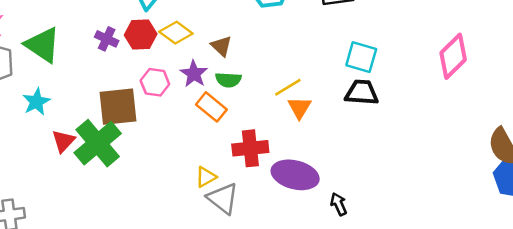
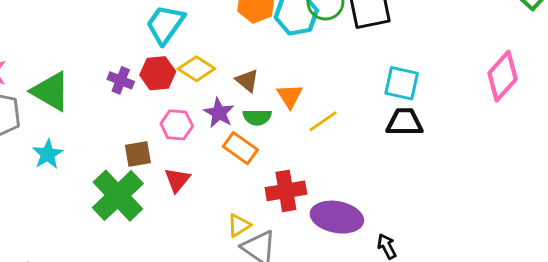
brown square: (118, 107) -> (138, 154), size x0.6
orange triangle: (299, 108) -> (290, 96), moved
red triangle: (63, 141) -> (177, 180), moved

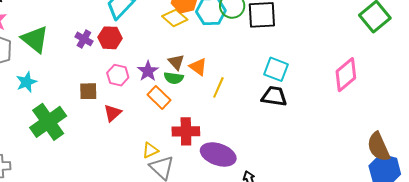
yellow diamond: (196, 69) -> (175, 18), moved
brown triangle: (247, 80) -> (176, 62), moved
orange triangle: (290, 96) -> (198, 67), turned -30
yellow line: (323, 121) -> (218, 87), turned -40
green cross: (118, 196) -> (48, 122), moved

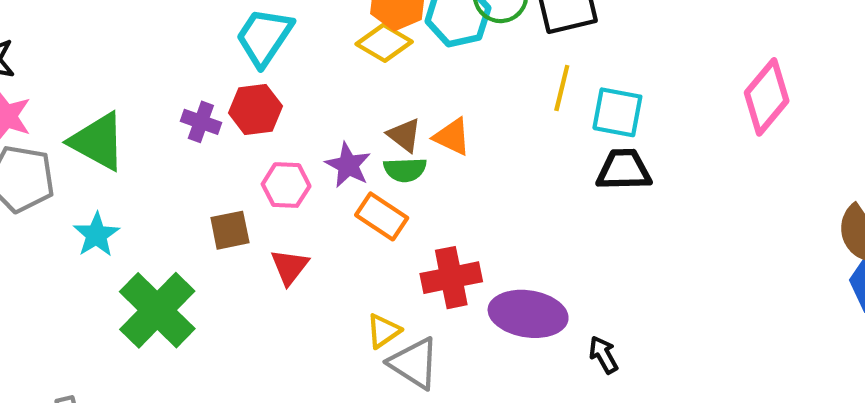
yellow line: (218, 87) -> (562, 88), moved

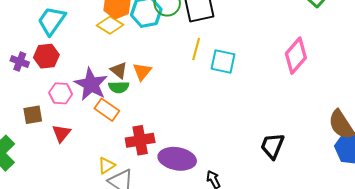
orange triangle: (452, 137) -> (142, 72), turned 42
purple star: (348, 165) -> (91, 84), size x1.5
black trapezoid: (624, 170) -> (272, 146), moved, turned -68

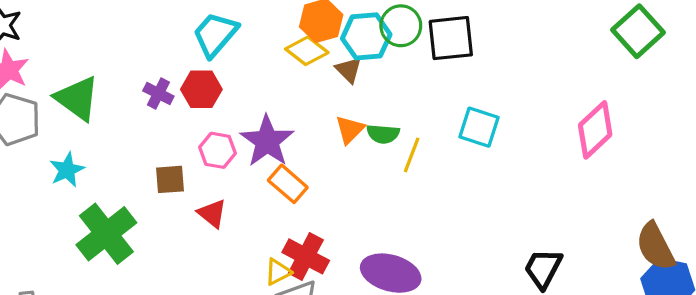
yellow line: (196, 49) -> (412, 155), moved
brown triangle: (119, 70) -> (349, 70), moved
green semicircle: (119, 87) -> (383, 134), moved
red triangle: (61, 133) -> (212, 213), turned -36
red cross: (140, 140) -> (306, 256), moved, turned 32

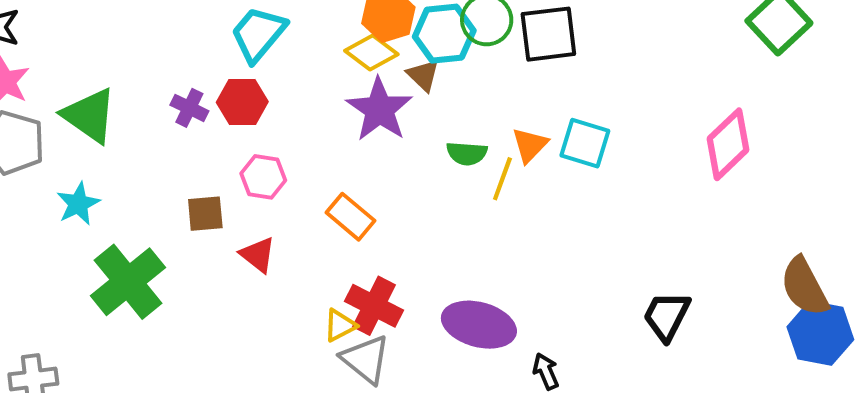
orange triangle: (350, 130) -> (530, 145), moved
purple star: (267, 141) -> (379, 109), moved

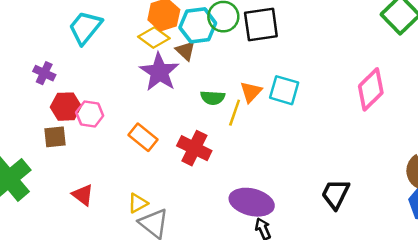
red hexagon: (242, 102) -> (66, 107), moved
red triangle: (258, 255) -> (83, 195), moved
red cross: (374, 306) -> (194, 148), moved
purple ellipse: (479, 325) -> (252, 202), moved

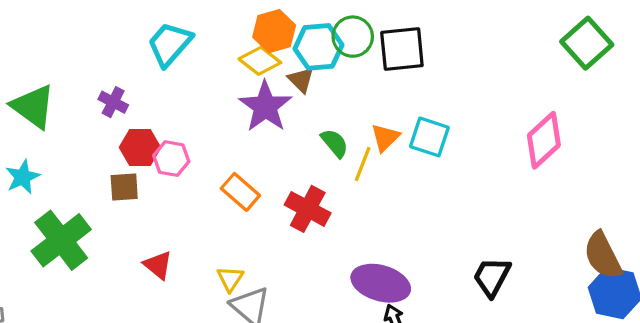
green semicircle: (213, 98) -> (335, 143), turned -135
yellow triangle: (138, 203) -> (230, 279), turned -30

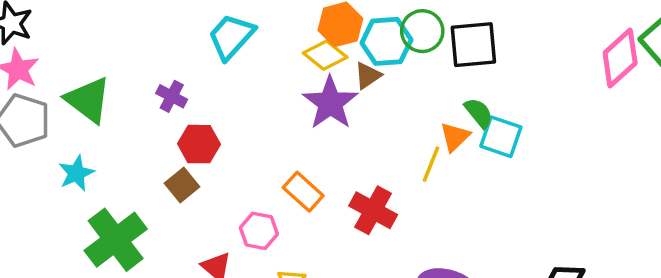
brown triangle: (301, 80) -> (368, 76), turned 40
pink diamond: (544, 140) -> (620, 58), moved
green semicircle: (335, 143) -> (479, 113), moved
pink hexagon: (171, 159) -> (259, 231), moved
brown square: (124, 187) -> (182, 185), turned -36

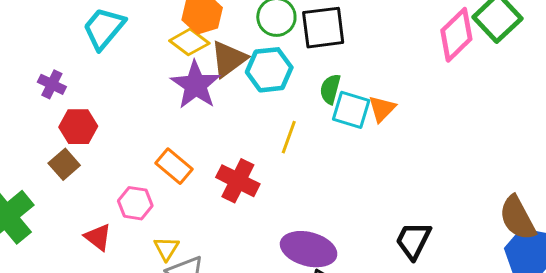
cyan hexagon: (386, 41) -> (269, 70), moved
brown triangle: (368, 76) -> (229, 59), size x1.5
green semicircle: (479, 113) -> (330, 89), turned -124
orange triangle: (455, 137) -> (382, 109), moved

